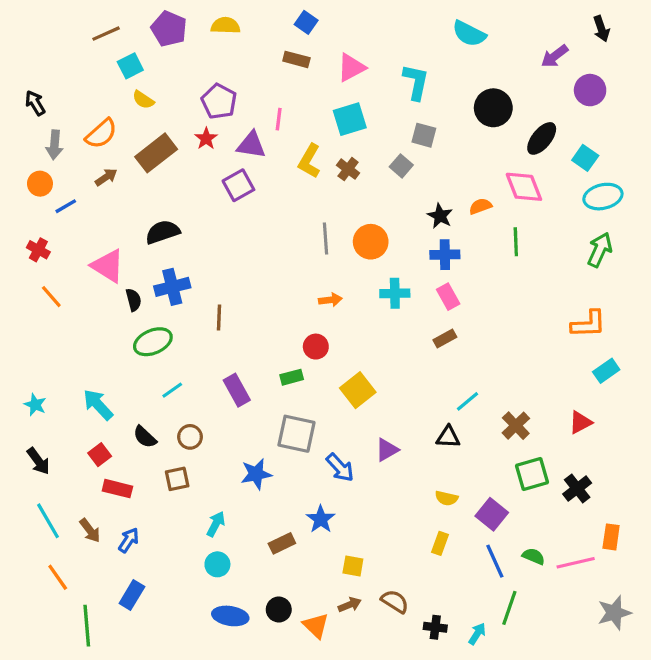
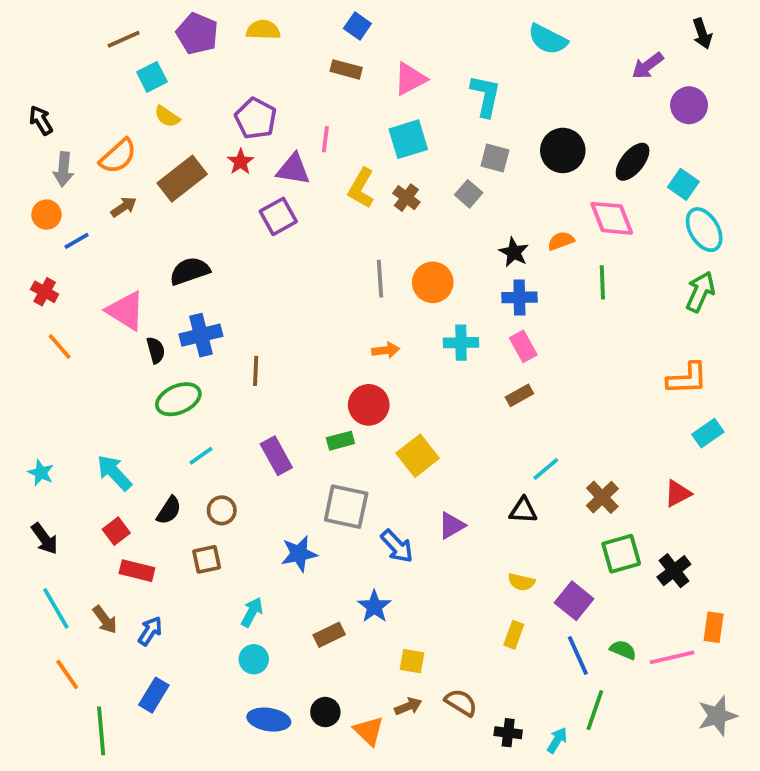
black circle: (493, 108) -> (563, 150), moved
cyan ellipse: (603, 197) -> (704, 230), turned 72
red circle: (316, 347) -> (369, 405), size x1.4
black semicircle: (145, 437) -> (169, 510), turned -100

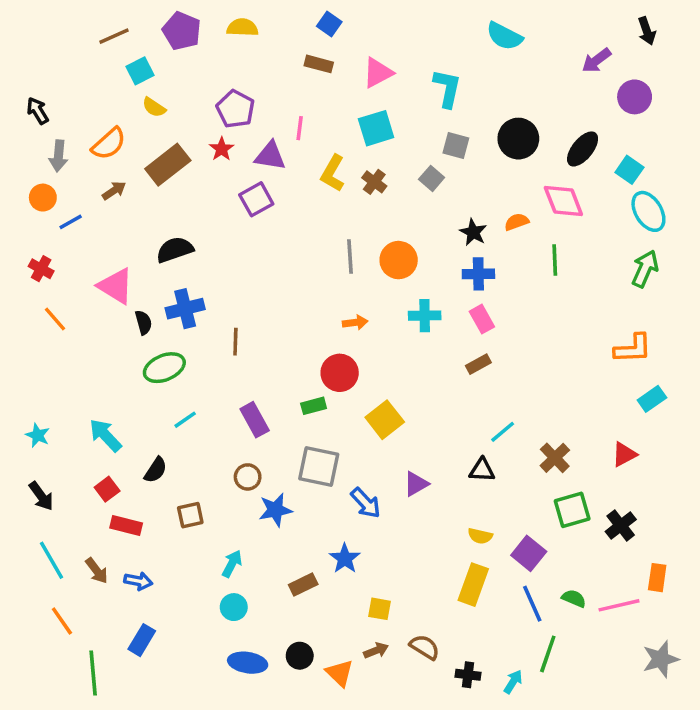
brown circle: (222, 510) -> (248, 477), moved
blue arrow: (150, 631) -> (138, 581), turned 68
yellow rectangle: (514, 635) -> (473, 585), size x1.6

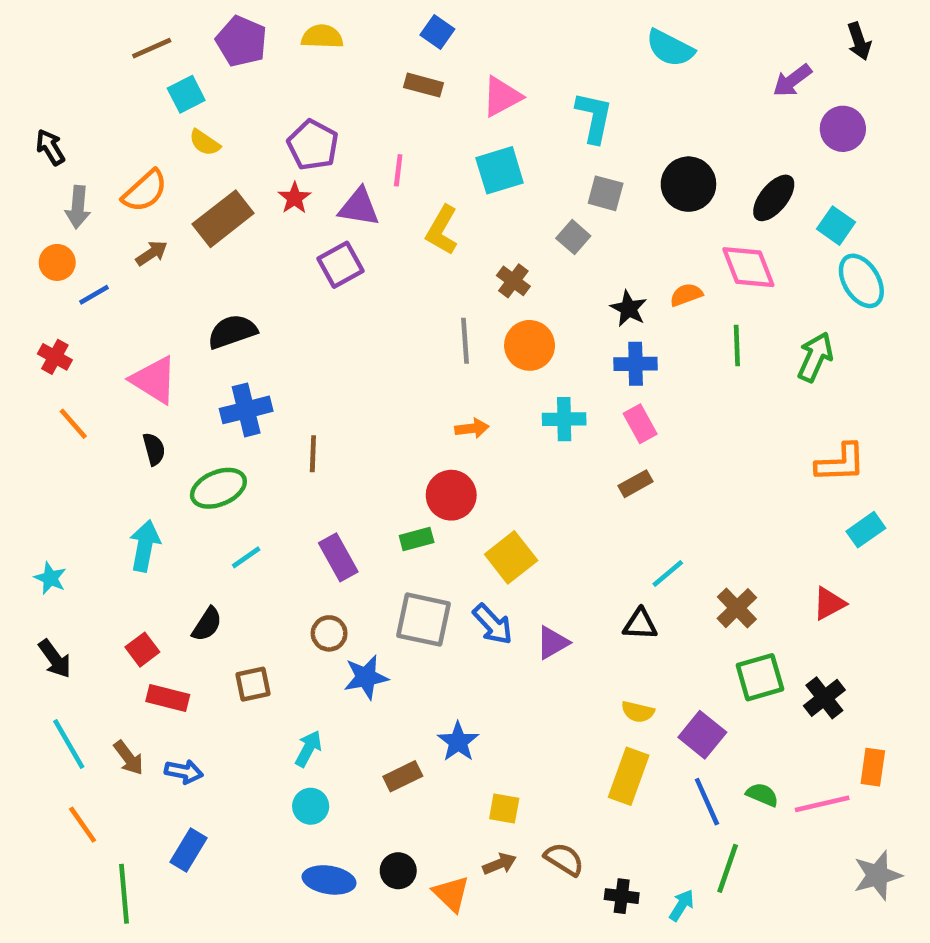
brown cross: (374, 182) -> (513, 281), moved
green arrow: (645, 269) -> (815, 357), moved
black semicircle: (143, 322) -> (154, 449), moved
cyan arrow: (105, 435) -> (145, 546), moved, turned 54
blue arrow: (366, 503) -> (493, 624), moved

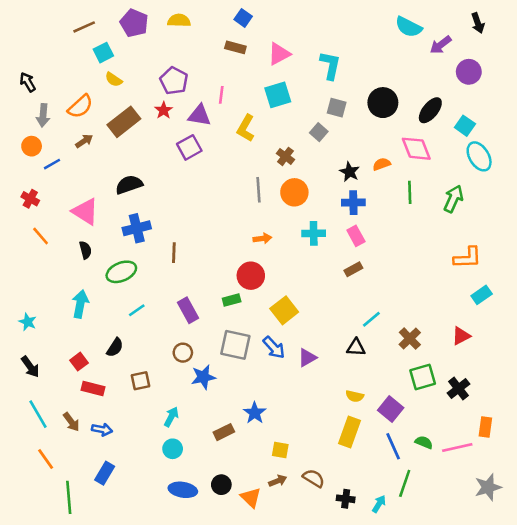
cyan semicircle: (670, 48) -> (409, 27), moved

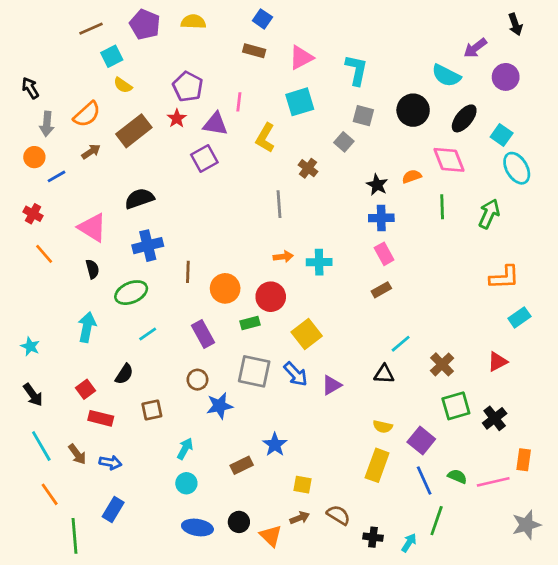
cyan semicircle: (409, 27) -> (446, 76), moved
orange circle: (294, 192) -> (225, 288), moved
cyan cross: (314, 233) -> (319, 262), moved

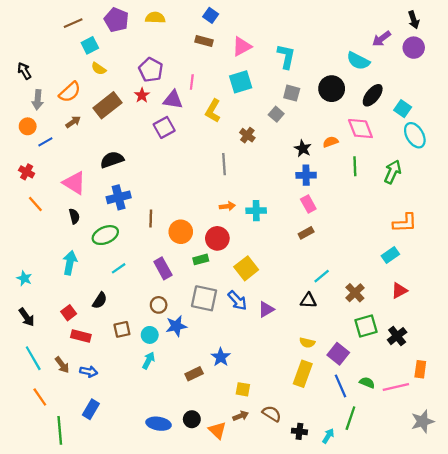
purple circle: (506, 77) -> (414, 48), moved
cyan rectangle: (519, 317) -> (390, 255), moved
cyan circle: (186, 483) -> (150, 335), moved

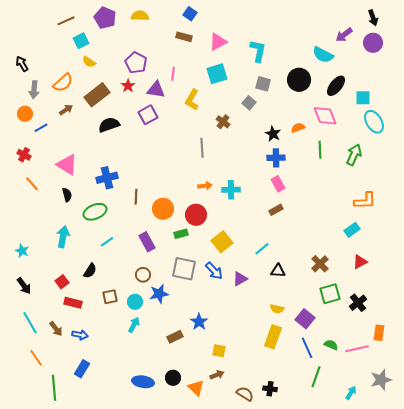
cyan square: (403, 109) -> (363, 98), turned -35
black semicircle: (112, 160) -> (109, 125), moved
cyan line: (322, 276) -> (262, 249), moved
brown semicircle: (272, 414) -> (245, 394), moved
cyan arrow: (328, 436) -> (351, 393), moved

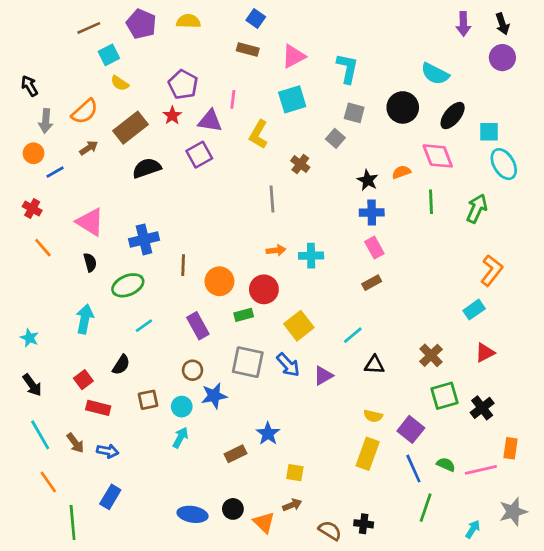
purple arrow: (344, 35) -> (463, 24), moved, turned -54
orange L-shape: (365, 201) -> (492, 270), turned -50

